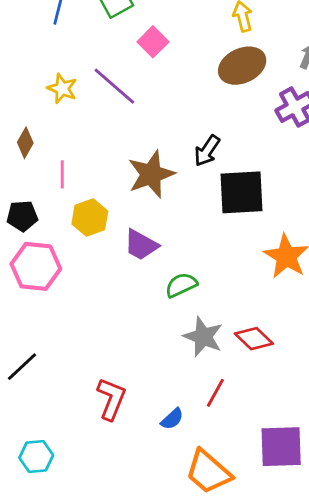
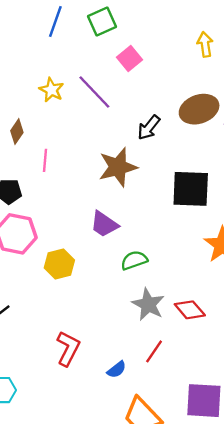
brown ellipse: (242, 66) -> (199, 109), moved
black arrow: (207, 151) -> (149, 127), moved
yellow hexagon: (90, 218) -> (59, 264), moved

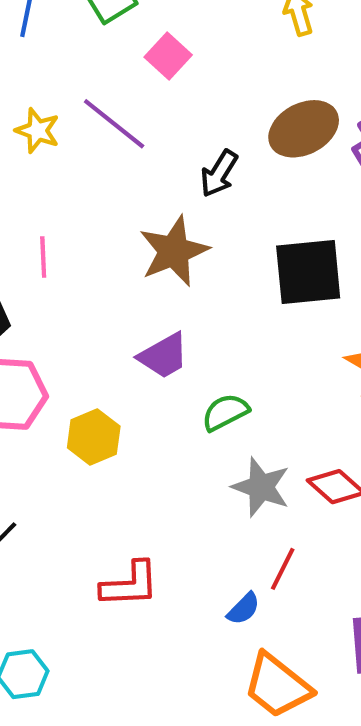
purple trapezoid: (104, 224) -> (164, 356), turned -56
red L-shape: (68, 348) -> (130, 584), turned 68
blue semicircle: (117, 370) -> (244, 609), moved

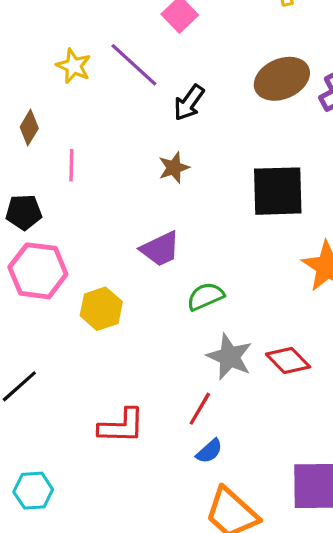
black arrow: (219, 174) -> (189, 103), moved
brown star: (174, 251) -> (174, 168), size x0.6
red line: (283, 569) -> (200, 409), moved

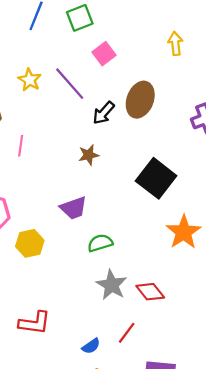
brown ellipse: (282, 79) -> (140, 100), moved, turned -52
black square: (278, 191) -> (156, 178), turned 33
red line: (200, 409) -> (127, 333), moved

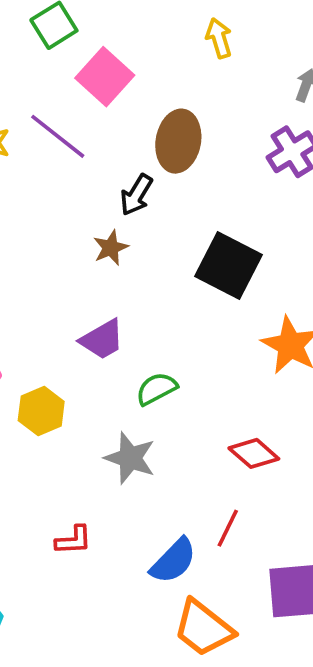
pink square: (104, 54) -> (105, 77), size x1.4
black arrow: (104, 113) -> (136, 195), moved
gray star: (112, 285) -> (130, 458), moved
red L-shape: (35, 323) -> (74, 540), size x0.7
blue semicircle: (91, 346) -> (173, 561), size x1.6

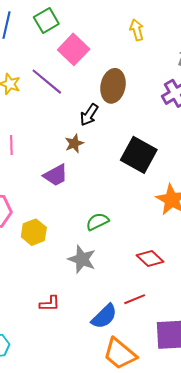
purple trapezoid: (102, 339) -> (56, 175), moved
red line: (228, 528) -> (135, 299), turned 40

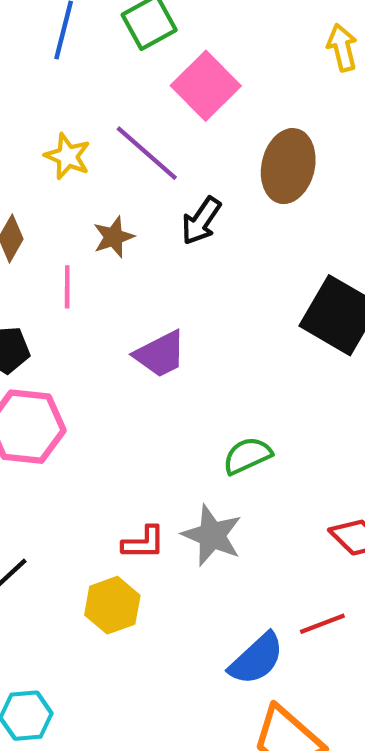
black arrow: (89, 115) -> (201, 221), moved
brown star: (74, 143) -> (114, 237), moved
yellow hexagon: (34, 232) -> (112, 605), moved
red L-shape: (50, 304) -> (144, 543), moved

